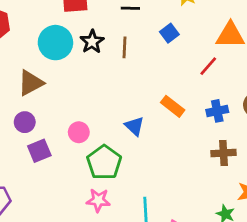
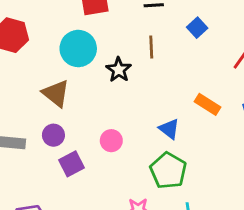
black star: (92, 42) -> (119, 70), moved
brown triangle: (31, 83) -> (56, 93), turned -48
green pentagon: (104, 162) -> (168, 171), moved

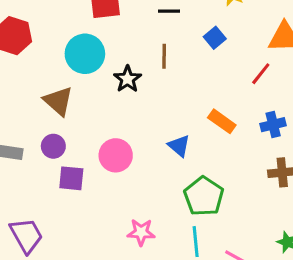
pink circle: (111, 141) -> (116, 155), size x1.4
purple square: (71, 164) -> (71, 178), turned 30
green pentagon: (168, 171) -> (204, 196), moved

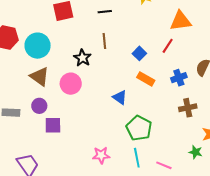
blue square: (215, 38) -> (139, 53), moved
cyan circle: (85, 54) -> (38, 46), moved
pink circle: (116, 155) -> (71, 84), moved

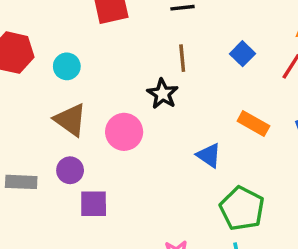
cyan circle: (38, 46) -> (67, 66), size x0.6
blue square: (139, 53) -> (242, 54), moved
black star: (82, 58) -> (163, 94), moved

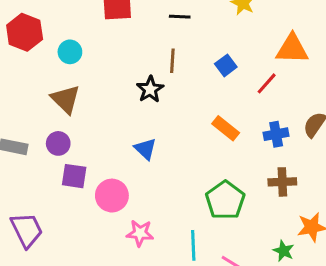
pink circle: (124, 132) -> (112, 196), moved
blue triangle: (209, 155) -> (145, 149), moved
green pentagon: (242, 208) -> (225, 200), moved

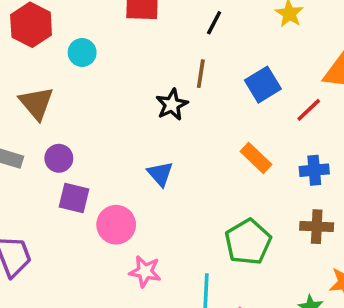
black line: (180, 17) -> (214, 23), turned -70
blue square: (226, 65) -> (263, 85), size x1.4
brown triangle: (66, 99) -> (36, 103), moved

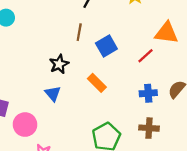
blue square: (263, 85) -> (106, 46), moved
black star: (172, 105) -> (59, 64), moved
orange rectangle: (256, 158) -> (97, 83), moved

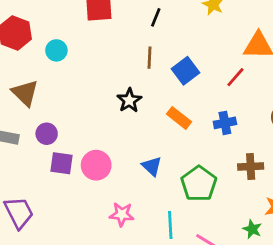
blue cross: (148, 93) -> (225, 123), moved
blue triangle: (53, 94) -> (152, 166), moved
pink circle: (25, 125) -> (96, 165), moved

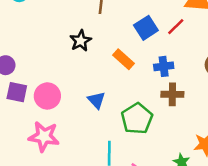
blue square: (185, 71) -> (146, 28), moved
brown cross: (251, 167) -> (172, 94), moved
pink star: (122, 214) -> (44, 136), moved, size x1.4

